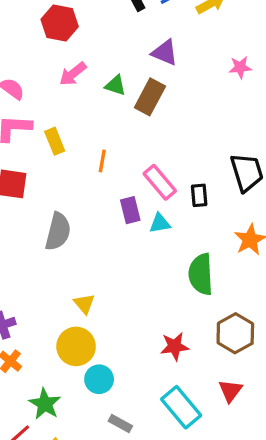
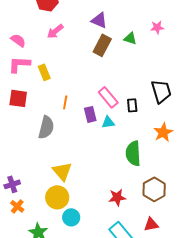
purple triangle: (165, 53) -> (99, 20), moved
green triangle: (115, 85) -> (130, 38), moved
orange line: (102, 161) -> (65, 102), moved
yellow triangle: (84, 304) -> (62, 171), size x1.5
red triangle: (230, 391) -> (151, 224), turned 42

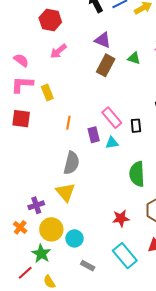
gray semicircle: (46, 127) -> (71, 163), moved
purple cross: (12, 184) -> (36, 205), moved
yellow circle: (57, 197) -> (51, 229), moved

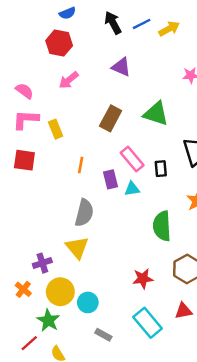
green triangle: (134, 58) -> (156, 114), moved, size x1.6
brown rectangle: (106, 65) -> (111, 118), moved

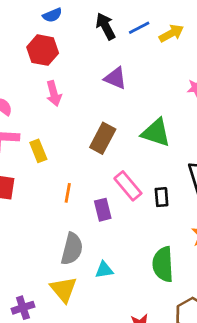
pink arrow: (69, 80) -> (54, 93), turned -66
cyan triangle: (132, 189) -> (104, 270), moved

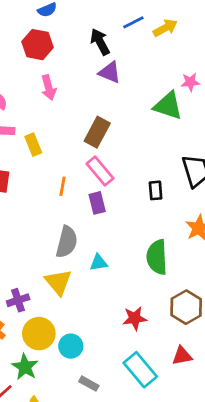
black arrow: (106, 26) -> (100, 42), moved
green triangle: (156, 133) -> (168, 106), moved
pink rectangle: (128, 186) -> (100, 171), moved

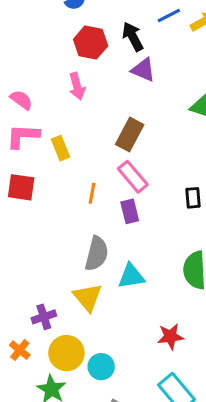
red hexagon: (37, 45) -> (91, 43), moved
cyan triangle: (99, 263) -> (131, 276), size x1.4

